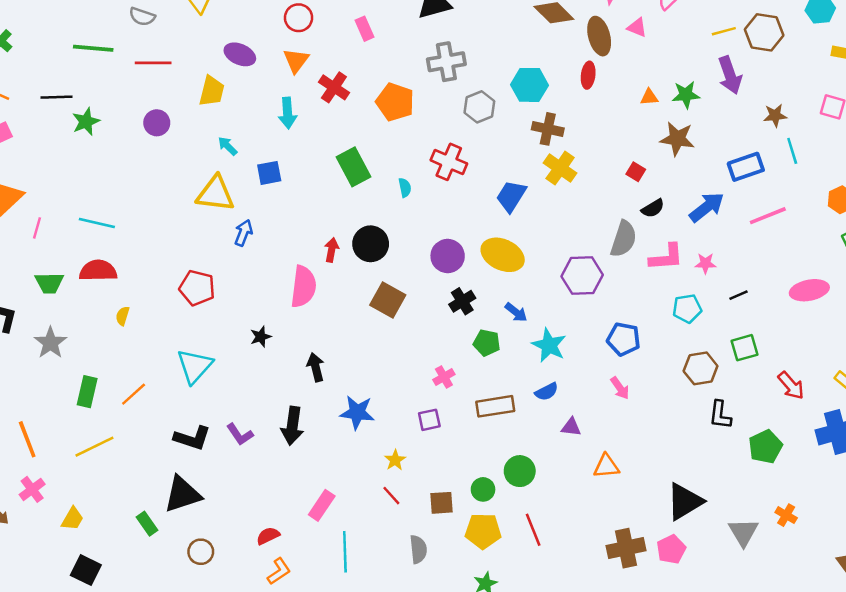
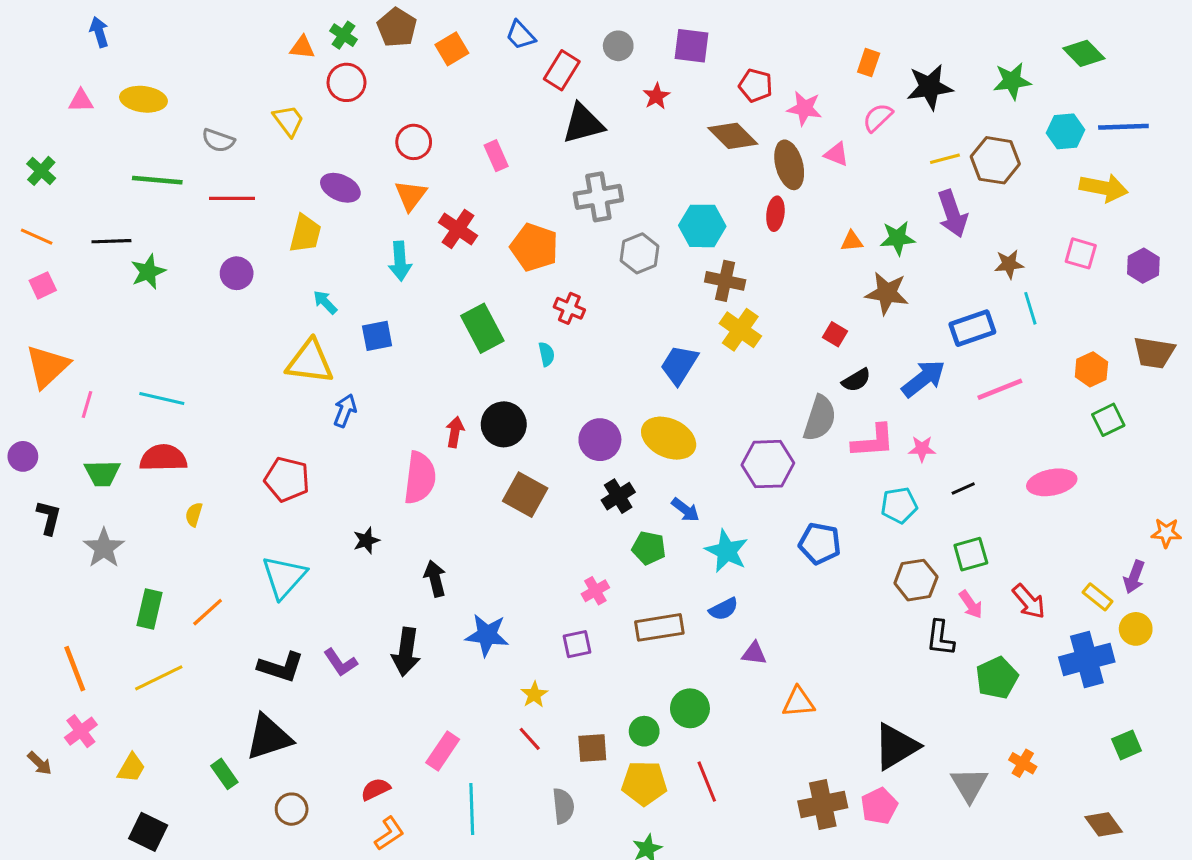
red cross: (449, 162) -> (569, 308), moved, size x0.7
pink arrow: (620, 388) -> (971, 604), moved

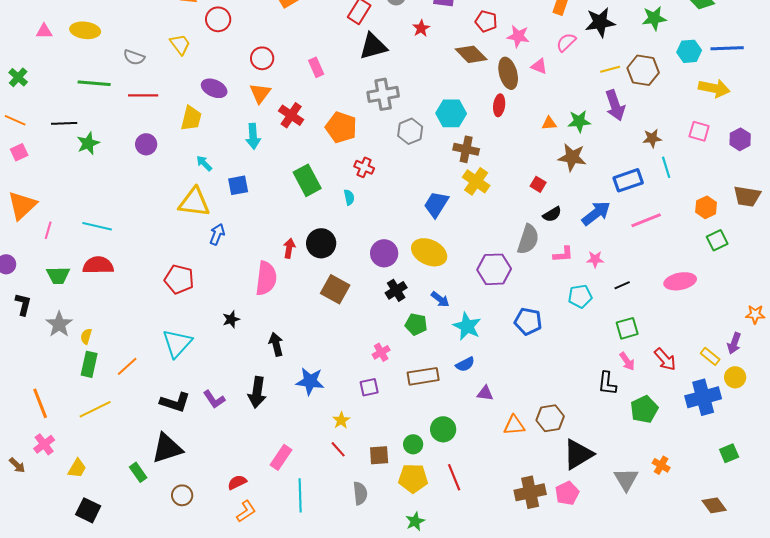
pink L-shape: (873, 441) -> (563, 254), size x0.7
yellow semicircle: (194, 514) -> (86, 336), moved
brown hexagon: (916, 580) -> (550, 418), moved

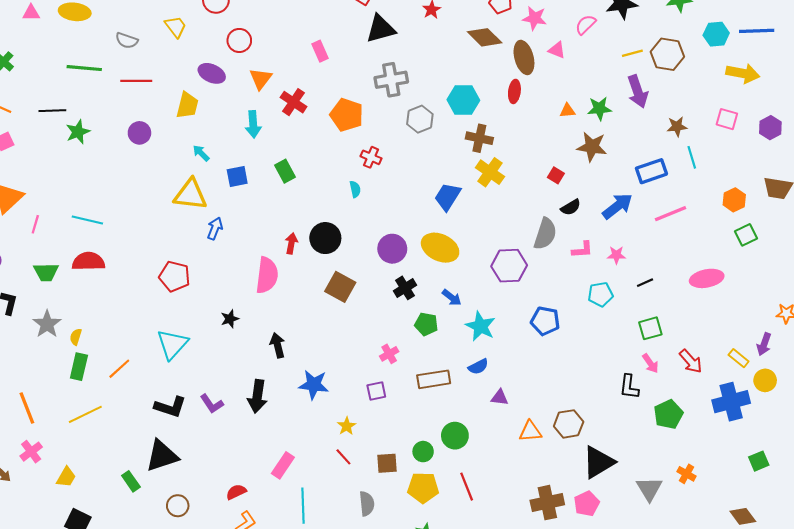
red circle: (262, 58) -> (239, 40), moved
green rectangle: (307, 180) -> (285, 171), moved, size x0.7

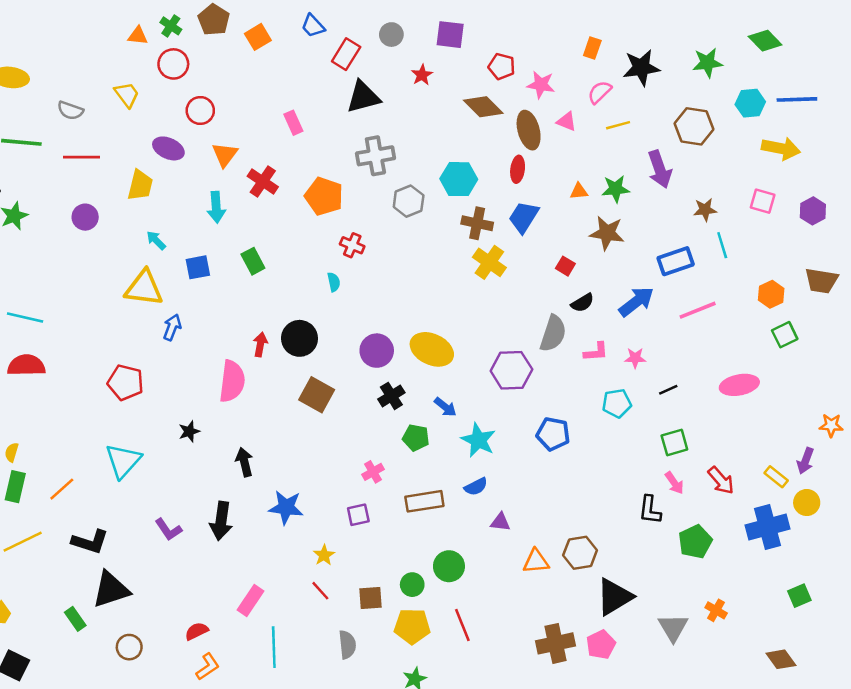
yellow line: (632, 53) -> (618, 125), moved
blue trapezoid: (447, 197) -> (524, 217), moved
black L-shape: (170, 407) -> (90, 542), moved

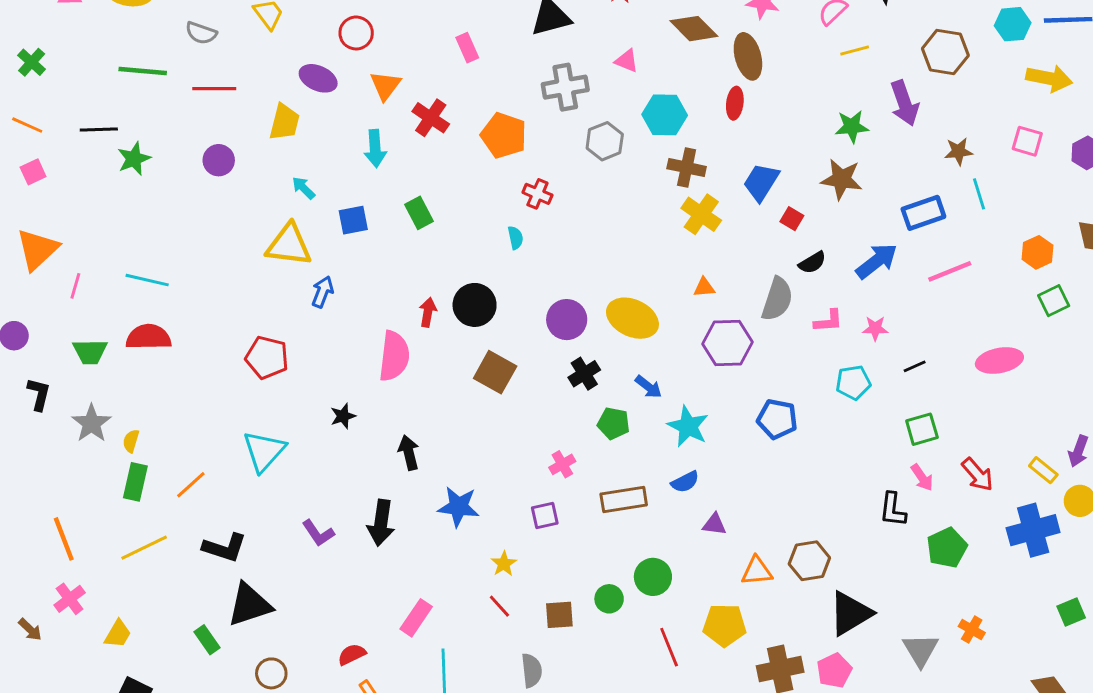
pink triangle: (567, 122) -> (627, 61), moved
orange triangle: (579, 191) -> (704, 287), moved
blue trapezoid: (524, 217) -> (761, 182), moved
yellow pentagon: (412, 626) -> (725, 625), moved

